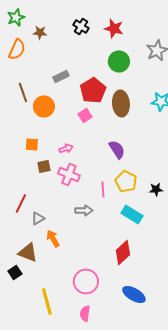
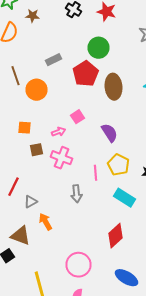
green circle: (119, 61) -> (98, 48), moved
pink square: (85, 115) -> (78, 117), moved
gray arrow: (84, 210) -> (76, 194), turned 84

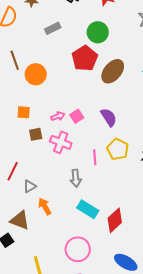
gray rectangle: (54, 60) -> (53, 28), moved
brown ellipse: (114, 87) -> (113, 71), turned 45
pink square: (78, 117) -> (77, 116), moved
cyan rectangle: (124, 198) -> (88, 209), moved

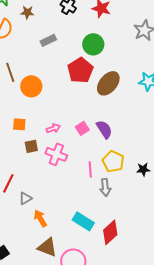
pink square: (77, 116) -> (82, 128), moved
gray arrow: (76, 178) -> (105, 187), moved
brown triangle: (20, 220) -> (47, 247), moved

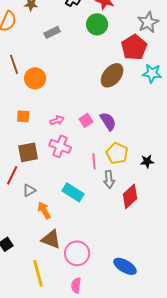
green circle: (93, 44) -> (97, 24), moved
red pentagon: (80, 70) -> (134, 47), moved
brown square: (31, 146) -> (28, 152), moved, size x1.5
cyan rectangle: (83, 221) -> (73, 192), moved
red diamond: (110, 232) -> (130, 196), moved

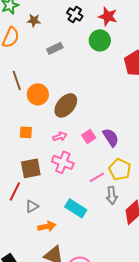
brown ellipse: (112, 75) -> (66, 105), moved
pink line: (94, 161) -> (97, 177), turned 63
orange arrow: (44, 210) -> (47, 226), turned 108

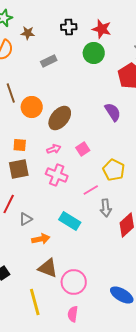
black cross: (75, 14) -> (69, 27), turned -35
purple semicircle: (111, 137) -> (113, 112), moved
brown square: (31, 168) -> (19, 169), moved
yellow pentagon: (120, 169) -> (114, 170), moved

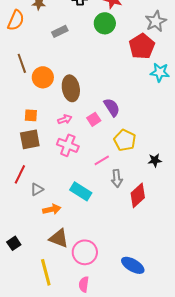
purple semicircle: (113, 112) -> (112, 107), moved
brown ellipse: (60, 118) -> (71, 88), turned -50

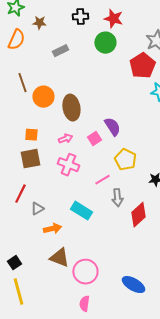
yellow line: (46, 272) -> (18, 292), moved

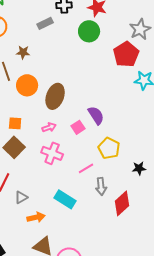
brown star: (39, 23) -> (23, 52), moved
gray rectangle: (60, 51) -> (45, 23), moved
brown ellipse: (71, 108) -> (55, 96), turned 30
brown square: (30, 159) -> (14, 147), turned -35

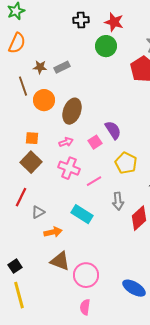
gray rectangle: (45, 23) -> (62, 67), moved
pink line: (86, 168) -> (94, 181), moved

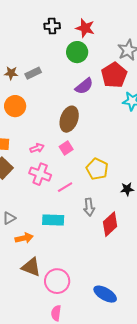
brown ellipse: (72, 111) -> (69, 119), moved
purple semicircle: (113, 130) -> (84, 86), moved, turned 84
cyan rectangle: (82, 214) -> (53, 220), turned -30

